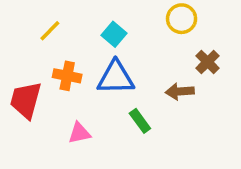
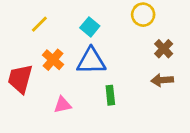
orange cross: (67, 76) -> (53, 60), turned 30
brown arrow: (180, 91) -> (162, 80), moved
green rectangle: (140, 121) -> (110, 95), turned 30

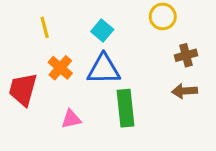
yellow line: (39, 24) -> (45, 27), turned -60
brown cross: (164, 49) -> (186, 55), turned 30
green rectangle: (110, 95) -> (125, 108), size x1.6

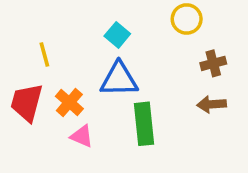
yellow line: (45, 27) -> (44, 55), moved
orange cross: (60, 68) -> (69, 102), moved
pink triangle: (71, 119) -> (82, 136), turned 35

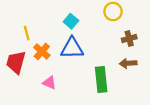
orange cross: (69, 102) -> (42, 51), moved
green rectangle: (144, 124) -> (101, 79), moved

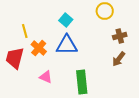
brown arrow: (128, 63) -> (119, 59), turned -49
green rectangle: (101, 79) -> (82, 82), moved

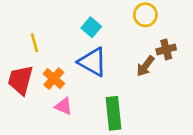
blue triangle: (67, 45) -> (93, 62), turned 30
orange cross: (39, 48) -> (54, 79), moved
brown arrow: (119, 59) -> (145, 66), moved

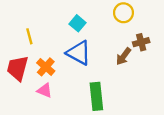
pink triangle: (64, 106) -> (45, 90), moved

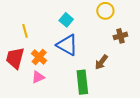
brown arrow: (123, 56) -> (101, 62), moved
pink triangle: (45, 90) -> (38, 77), turned -48

